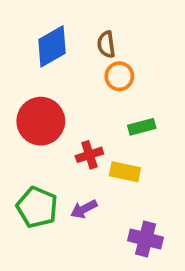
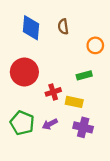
blue diamond: (52, 46) -> (31, 28), turned -55
orange circle: (119, 76) -> (95, 45), moved
purple cross: (146, 239) -> (83, 127), moved

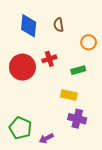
red cross: (53, 92) -> (49, 59), moved
green pentagon: (22, 123) -> (20, 128), moved
purple arrow: (50, 124) -> (46, 138), moved

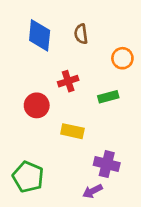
red circle: (22, 67) -> (37, 105), moved, size x0.7
yellow rectangle: (69, 95) -> (72, 131), moved
purple arrow: (46, 138) -> (92, 191), moved

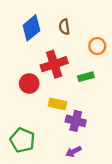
blue diamond: (40, 35) -> (31, 28), turned 45
red cross: (68, 81) -> (54, 64), size x1.6
purple cross: (107, 164) -> (76, 121), moved

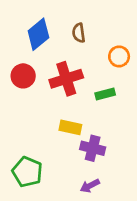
red circle: (29, 84) -> (23, 76), moved

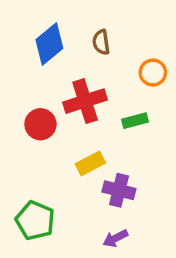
red circle: (23, 76) -> (40, 124), moved
yellow rectangle: (70, 127) -> (90, 163), turned -40

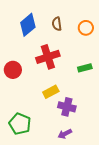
orange circle: (153, 73) -> (86, 28), moved
green rectangle: (135, 121) -> (85, 68), moved
red circle: (40, 124) -> (13, 70), moved

